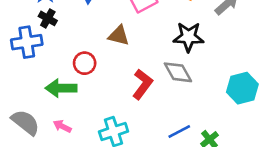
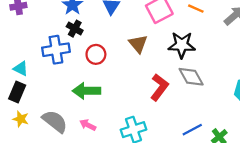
brown triangle: (119, 36) -> (138, 44), turned 36
black star: (188, 37) -> (182, 45), moved
red circle: (85, 63) -> (96, 54), moved

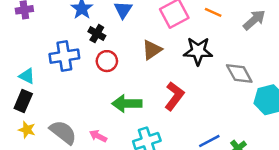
black cross: (75, 29) -> (97, 34), moved
brown triangle: (138, 44) -> (152, 50), turned 36
gray diamond: (191, 77) -> (239, 74), moved
green arrow: (86, 91) -> (127, 104), moved

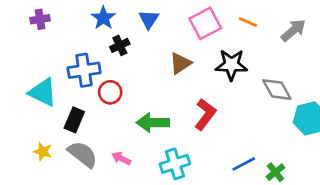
black cross: (97, 34) -> (120, 45), turned 35
red circle: (107, 61) -> (110, 92), moved
cyan triangle: (27, 76) -> (43, 92), size x1.6
black rectangle: (23, 101) -> (74, 120), moved

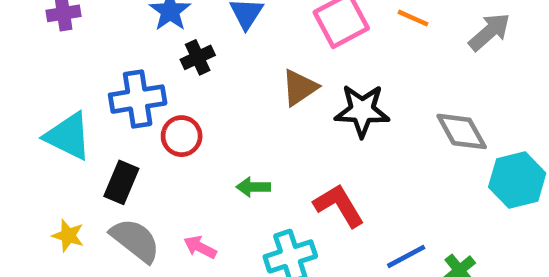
black star: (231, 65) -> (362, 111), moved
red L-shape: (205, 114) -> (339, 206), moved, turned -68
green arrow: (153, 123) -> (253, 187), size x0.6

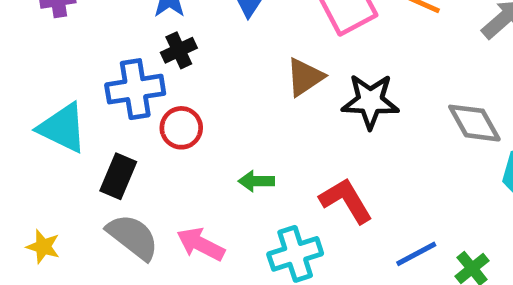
black cross: (198, 57) -> (179, 50), moved
yellow star: (68, 236) -> (43, 247), moved
pink arrow: (200, 247) -> (201, 244), size x1.4

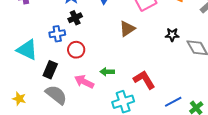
blue cross: (135, 89) -> (57, 34), size x0.7
black star: (370, 101) -> (172, 35), moved, size x0.6
pink arrow: (201, 244) -> (84, 82), moved

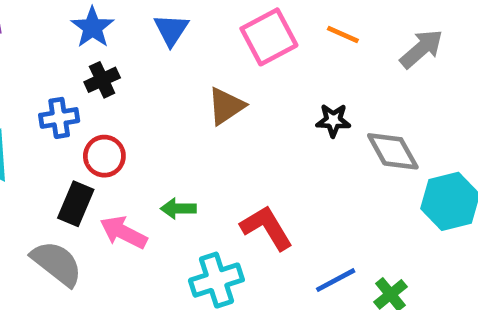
black rectangle: (50, 70) -> (76, 204), moved

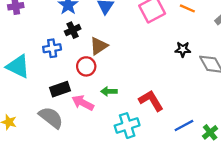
brown triangle: (226, 106) -> (99, 46), moved
red circle: (104, 156) -> (86, 66), moved
black rectangle: (76, 204) -> (60, 89), turned 48

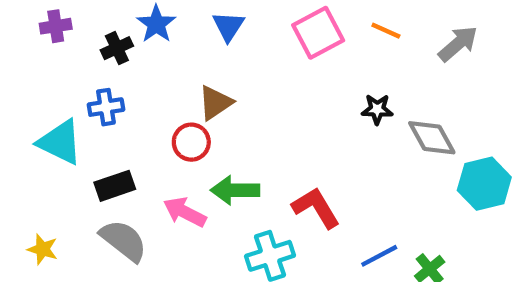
black cross: (73, 30) -> (117, 48), moved
blue cross: (52, 48) -> (106, 107), moved
black rectangle: (60, 89) -> (115, 186), moved
green arrow: (109, 91) -> (235, 190), size x1.5

